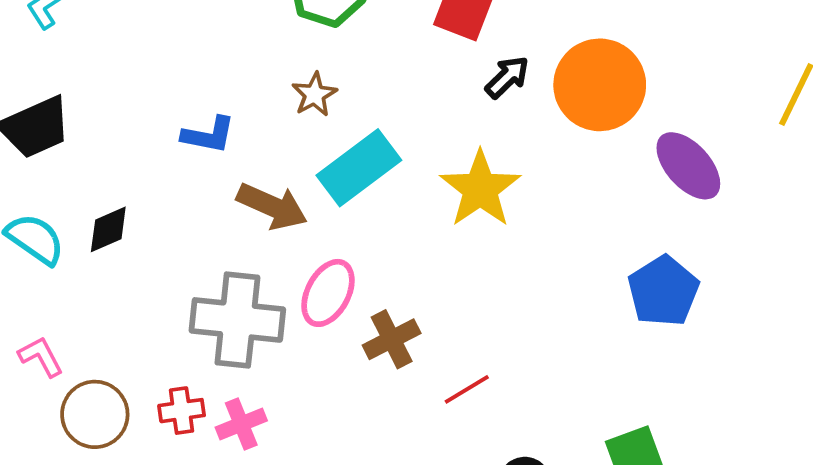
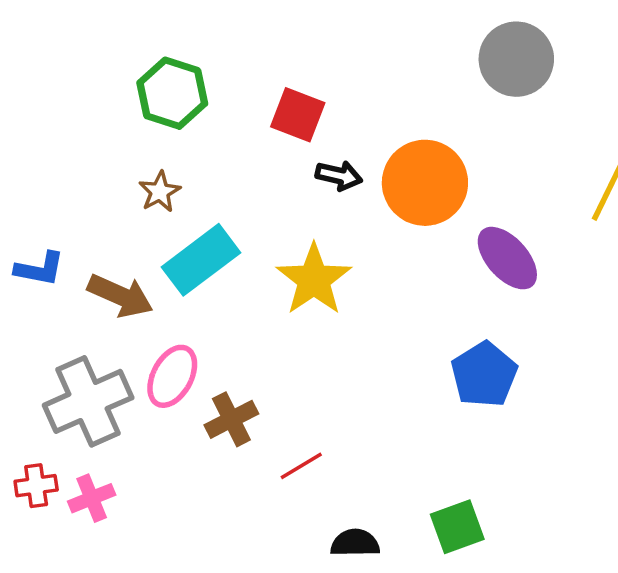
black arrow: (507, 77) -> (339, 176), turned 57
blue L-shape: (209, 135) -> (40, 269), moved
gray cross: (237, 320) -> (88, 401), turned -30

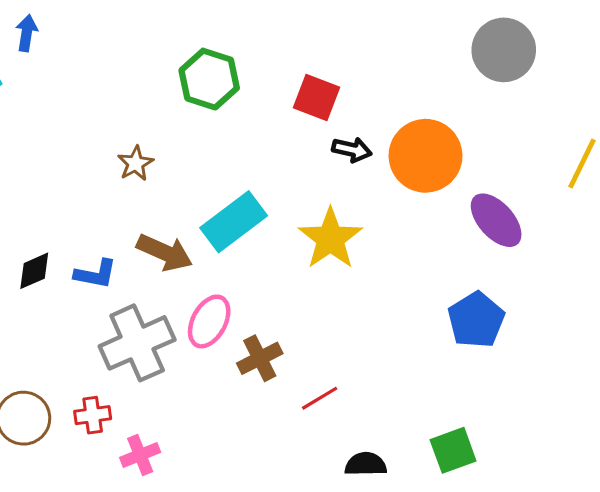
brown star: (160, 192) -> (136, 163), moved
blue L-shape: (40, 269) -> (96, 274), moved
pink cross: (92, 498) -> (140, 455), moved

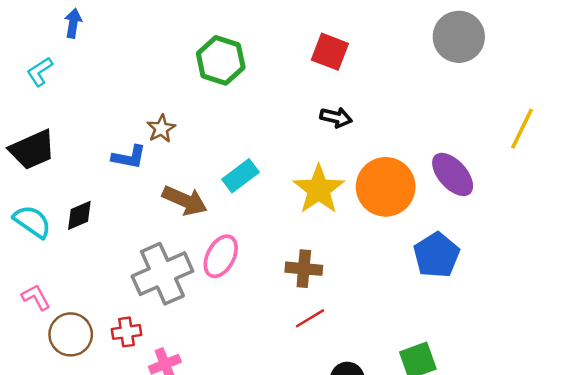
red square: (317, 97) -> (330, 52), moved
orange circle: (425, 156) -> (386, 187), moved
cyan rectangle: (234, 222) -> (241, 176), size x0.7
blue L-shape: (96, 274) -> (129, 157), moved
brown cross: (260, 358) -> (304, 269), moved, turned 32

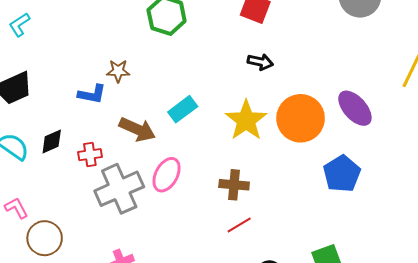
brown star: (161, 129) -> (118, 71), turned 30
red cross: (126, 332) -> (90, 155), moved

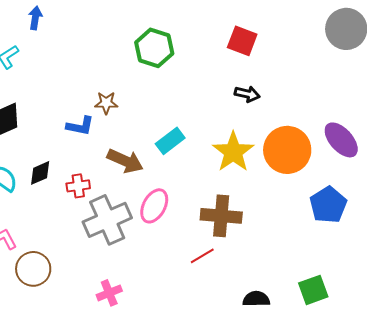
brown cross: (234, 185) -> (221, 216), size x1.4
red line: (239, 225) -> (202, 256), moved

